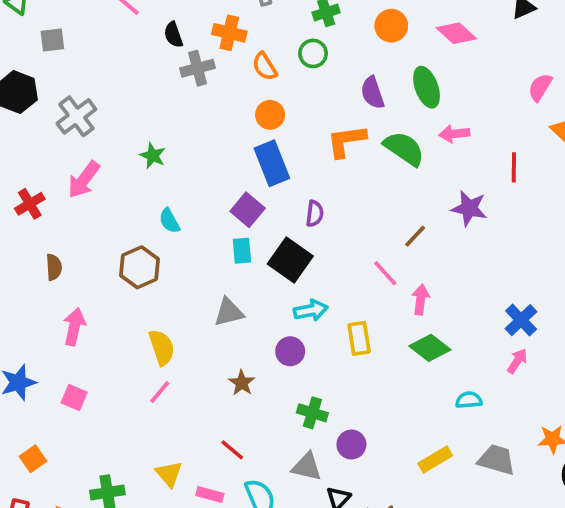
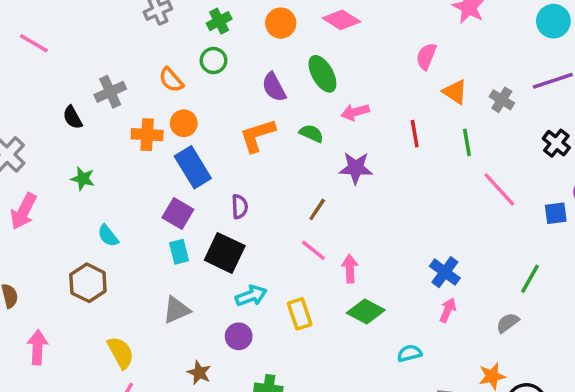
orange cross: (229, 33) -> (147, 135), moved
black semicircle: (173, 35) -> (72, 117), moved
green semicircle: (404, 149) -> (311, 133), size x0.6
purple star: (469, 208) -> (356, 168), moved
brown line: (415, 236) -> (317, 209), moved

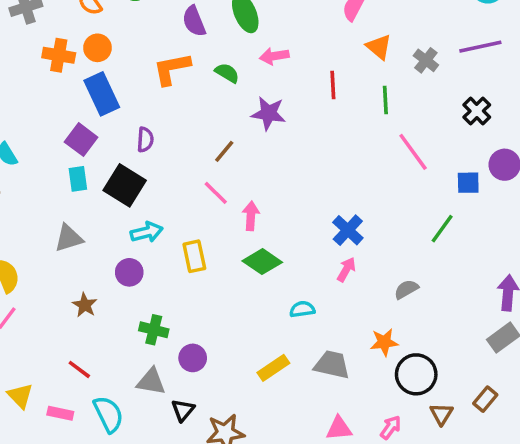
green line: (530, 279) -> (442, 229), moved

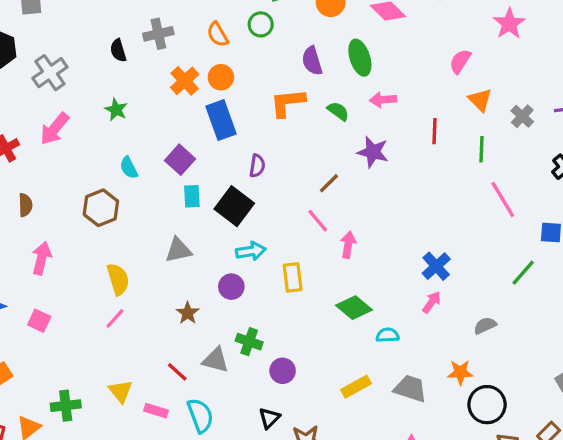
orange cross: (59, 55) -> (185, 81), turned 32
purple square: (81, 140) -> (180, 160), moved
green diamond: (262, 262) -> (354, 308), moved
gray triangle: (151, 382) -> (215, 360), moved

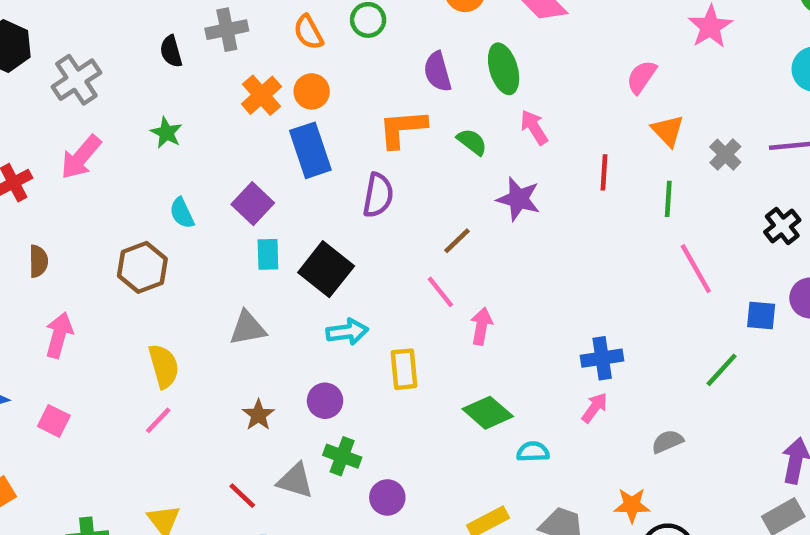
pink arrow: (383, 100) -> (534, 127), turned 60
purple semicircle: (257, 166) -> (378, 195), moved, size x1.4
blue cross: (436, 266) -> (602, 358), turned 32
purple circle: (231, 287) -> (325, 401), moved

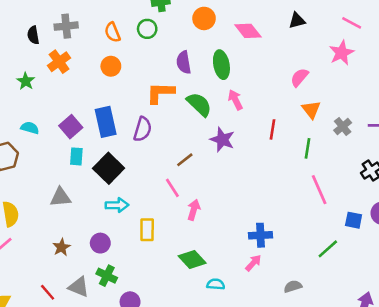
orange cross: (261, 95) -> (59, 62), moved
green semicircle: (472, 142) -> (199, 104), size x1.5
blue rectangle: (310, 150) -> (106, 122), moved
cyan semicircle: (182, 213) -> (30, 128), turned 126

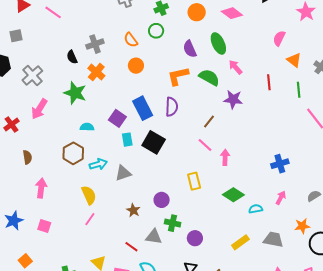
green star: (26, 81) -> (75, 93), size x1.6
cyan arrow: (117, 205) -> (98, 164), moved
pink arrow: (253, 263) -> (281, 198), moved

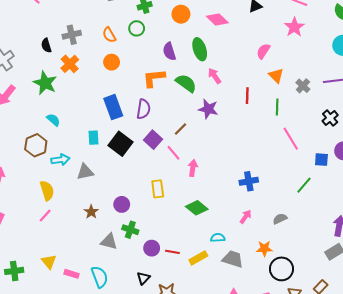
purple square: (117, 118) -> (153, 140), moved
cyan semicircle: (87, 127) -> (53, 120), turned 32
cyan semicircle: (256, 209) -> (218, 238), moved
red line: (131, 247) -> (172, 252), moved, turned -32

